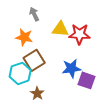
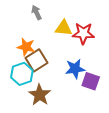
orange star: (24, 37) -> (26, 47), moved
brown star: (37, 94) -> (40, 95), size x1.5

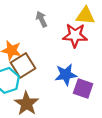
gray arrow: (36, 12) -> (41, 19), moved
yellow triangle: (64, 28) -> (85, 16), moved

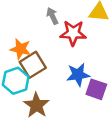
red star: (75, 35) -> (73, 33), moved

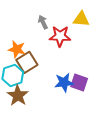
blue star: (78, 75) -> (64, 82), moved
brown star: (36, 105) -> (18, 96), moved

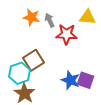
orange star: (17, 49) -> (32, 17), moved
blue star: (64, 82) -> (70, 80), turned 30

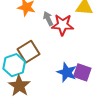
gray arrow: (50, 20) -> (48, 19), moved

